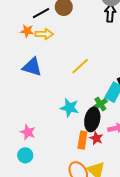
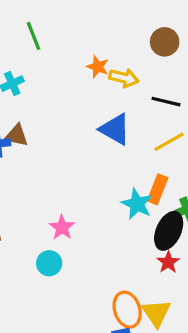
black line: (41, 13) -> (166, 102), moved, turned 30
blue triangle: (32, 67) -> (115, 129), moved
orange rectangle: (82, 140) -> (158, 189), moved

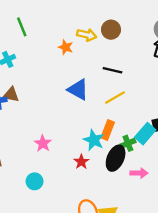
yellow arrow: (124, 78) -> (87, 35), moved
pink star: (62, 227) -> (43, 143), moved
red star: (168, 262) -> (81, 162), moved

